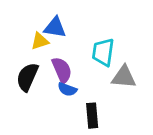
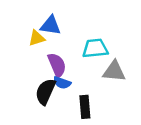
cyan trapezoid: (103, 52) -> (95, 48), turned 76
black semicircle: (27, 77) -> (45, 92), moved

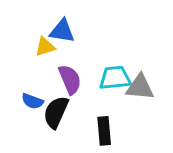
cyan trapezoid: (95, 48) -> (115, 78), moved
blue semicircle: (62, 83) -> (32, 101), moved

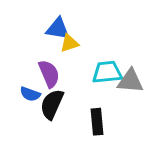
yellow triangle: (45, 47) -> (69, 43), moved
purple semicircle: (70, 79) -> (49, 74), moved

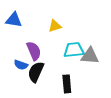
blue triangle: (58, 29) -> (14, 20), moved
yellow triangle: (69, 43) -> (55, 26), moved

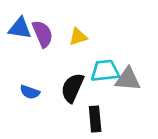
purple semicircle: (34, 51) -> (43, 34), moved
black semicircle: (36, 72) -> (72, 88), moved

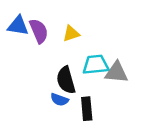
black semicircle: (72, 88) -> (66, 80), turned -40
blue semicircle: (30, 92) -> (59, 100), moved

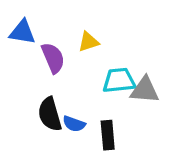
purple semicircle: (39, 31) -> (53, 58), moved
black semicircle: (66, 80) -> (50, 114), moved

